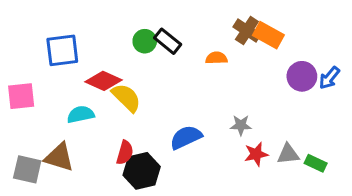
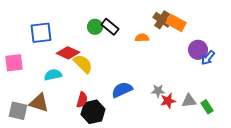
blue arrow: (329, 78) -> (208, 58), moved
gray star: (241, 125) -> (158, 91), moved
green rectangle: (316, 163) -> (207, 107), turned 32

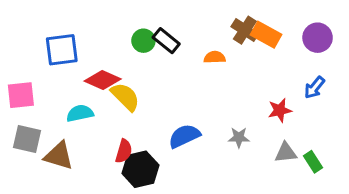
purple circle: (198, 50) -> (318, 38), moved
red star: (168, 101) -> (280, 110), moved
gray square: (18, 111) -> (27, 139), moved

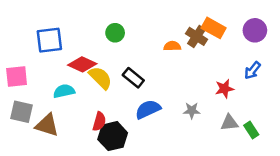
brown cross: (245, 30) -> (197, 36), moved
black rectangle: (166, 41) -> (133, 78), moved

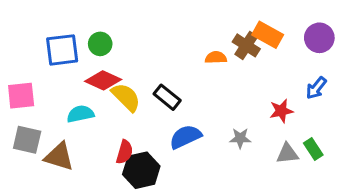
green circle: (115, 33) -> (100, 44), moved
green rectangle: (251, 130) -> (313, 149), moved

